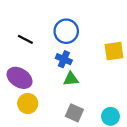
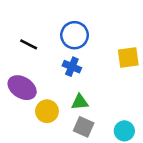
green triangle: (71, 79) -> (80, 102), moved
yellow circle: (28, 103) -> (47, 111), moved

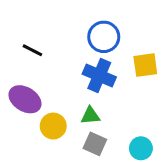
blue circle: (75, 35) -> (104, 37), moved
blue cross: (72, 67) -> (99, 76), moved, size x1.5

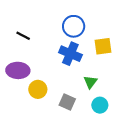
purple ellipse: (25, 99) -> (18, 70), turned -30
green triangle: (90, 116) -> (90, 82), moved, turned -48

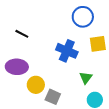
blue circle: (74, 26) -> (83, 17), moved
gray square: (67, 102) -> (53, 97), moved

